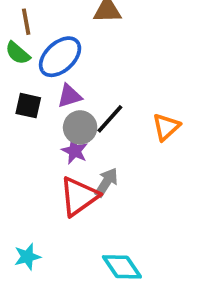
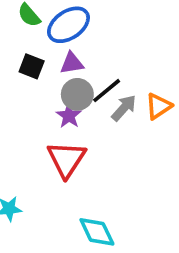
gray arrow: (106, 182) -> (124, 108), moved
red triangle: (79, 196) -> (66, 159), turned -30

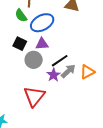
gray circle: (77, 94) -> (34, 60), moved
purple star: (69, 116) -> (54, 75), moved

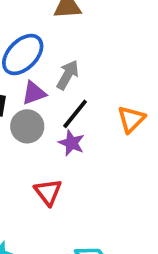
gray arrow: (68, 71) -> (68, 75), moved
red triangle: (34, 96) -> (48, 192), size x0.7

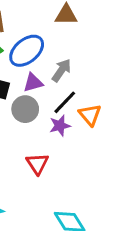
orange triangle: (131, 119) -> (90, 115), moved, turned -30
purple star: (72, 143) -> (60, 126), turned 30

